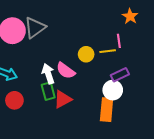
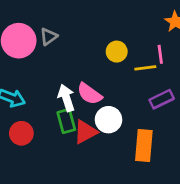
gray triangle: (35, 28) -> (49, 37), size x0.6
yellow circle: (86, 54) -> (117, 52), moved
white circle: (113, 90) -> (109, 120), moved

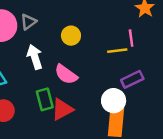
yellow circle: (117, 52) -> (71, 36), moved
white arrow: (66, 98) -> (35, 57), moved
white circle: (109, 120) -> (114, 101), moved

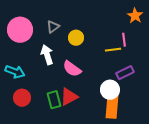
gray triangle: (28, 22) -> (53, 27), moved
green rectangle: (45, 99) -> (54, 100), moved

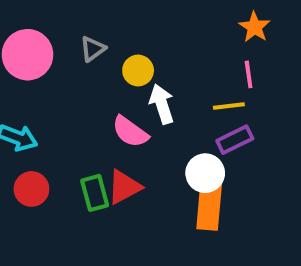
pink line: (124, 40) -> (249, 74), moved
yellow line: (113, 50) -> (229, 106), moved
white arrow: (47, 55) -> (162, 104), moved

